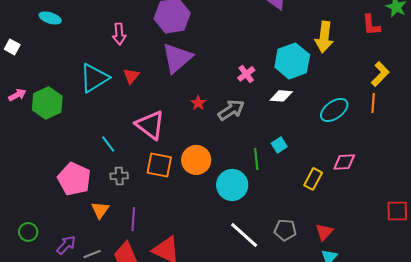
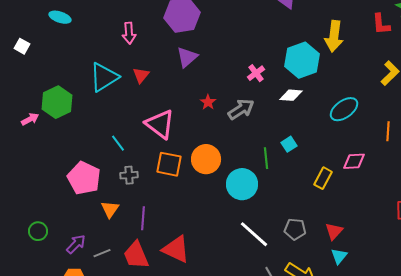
purple triangle: (177, 58) -> (187, 57), size x0.7
pink arrow: (17, 95) -> (30, 119), moved
orange line: (373, 103) -> (388, 131), moved

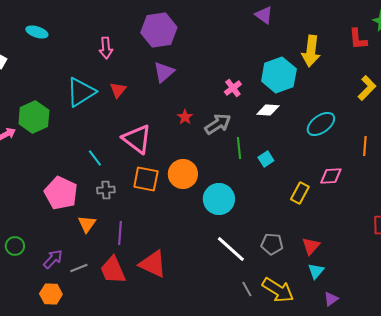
green line: (266, 158) -> (239, 148), moved

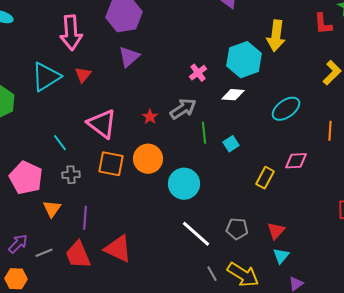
pink arrow: (106, 48) -> (71, 33), size x1.6
red star: (185, 117) -> (150, 117), moved

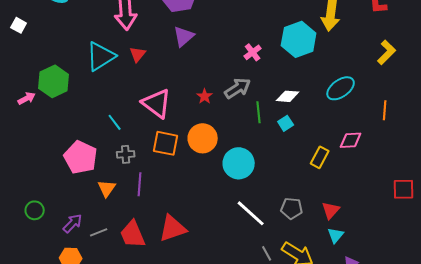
white diamond: (233, 95) -> (288, 96), moved
purple line: (85, 218) -> (140, 184), moved
red triangle: (118, 249) -> (173, 228), turned -44

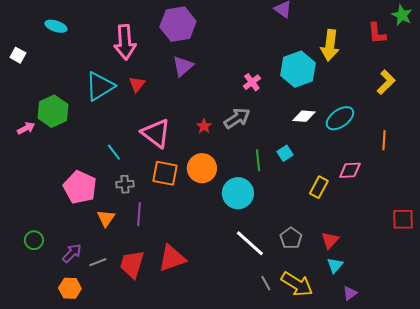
white diamond: (288, 96) -> (304, 116), moved
green line: (259, 112) -> (258, 160), moved
gray pentagon: (292, 208) -> (291, 238), turned 30
red trapezoid: (133, 234) -> (132, 264), turned 40

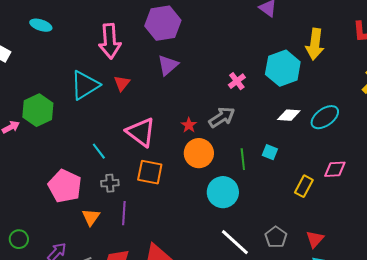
cyan square: (285, 153) -> (270, 152), turned -35
orange circle: (202, 168) -> (199, 153), moved

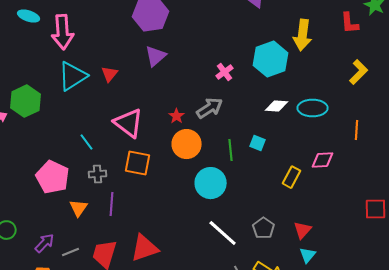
pink arrow: (110, 41) -> (63, 32), moved
cyan ellipse: (325, 117) -> (313, 108), turned 36

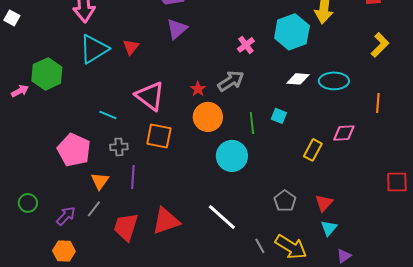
cyan line: (87, 142) -> (108, 115), turned -30
white line: (223, 233) -> (222, 217), moved
gray line: (71, 252) -> (94, 209), moved, turned -30

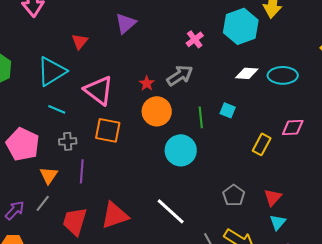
cyan triangle: (94, 49) -> (52, 71), moved

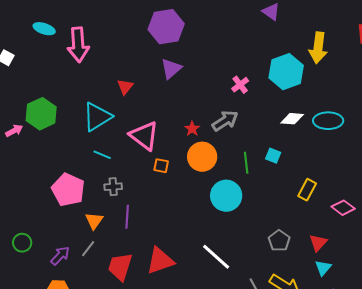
pink diamond: (293, 127) -> (343, 208), moved, turned 40
orange square: (108, 130) -> (161, 166), moved, size x0.6

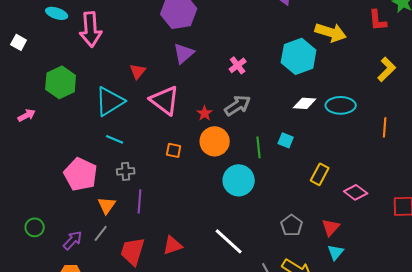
yellow arrow: (318, 48) -> (331, 32), turned -80
pink cross: (240, 85) -> (238, 65), moved
green hexagon: (41, 114) -> (61, 82), moved
pink triangle: (144, 136) -> (165, 100), moved
red triangle: (160, 261) -> (173, 245), size x0.7

